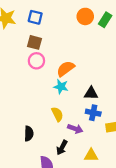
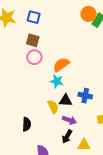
orange circle: (85, 16) -> (89, 14), moved
black triangle: (91, 93) -> (66, 100), moved
blue cross: (93, 113) -> (85, 96), moved
black arrow: (62, 148) -> (67, 136), moved

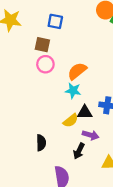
blue square: (34, 17) -> (55, 21), moved
yellow semicircle: (53, 107) -> (71, 120), turned 80
black arrow: (67, 136) -> (79, 151), moved

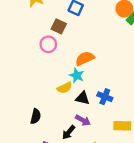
pink circle: (45, 64) -> (48, 44), moved
yellow semicircle: (71, 120) -> (65, 88), moved

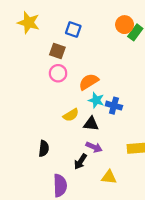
pink circle: (48, 44) -> (58, 73), moved
cyan star: (77, 76) -> (96, 100), moved
blue cross: (105, 97) -> (114, 106), moved

